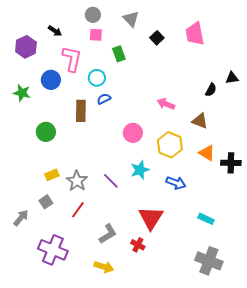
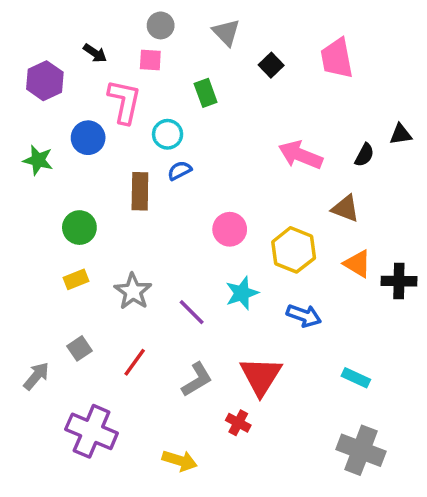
pink square: (96, 35) -> (150, 60), moved
pink arrow: (166, 104) -> (301, 155), moved, size x1.4
yellow rectangle: (52, 175) -> (76, 279), moved
gray star: (77, 181) -> (133, 291), moved
gray L-shape: (108, 234) -> (197, 379), moved

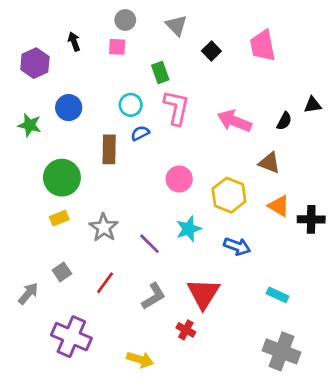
black arrow: (95, 53) -> (74, 42), turned -144
pink L-shape: (124, 101) -> (176, 108), moved
green circle: (79, 228) -> (62, 178), size x1.4

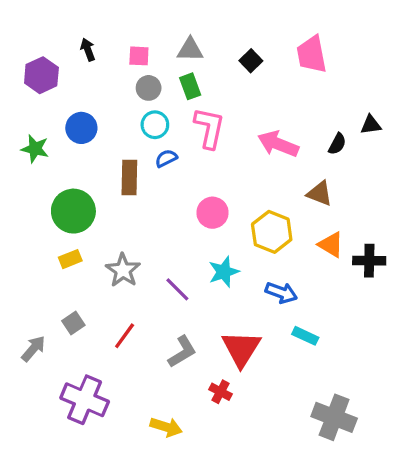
gray circle: (125, 20) -> (149, 88), moved
gray triangle: (176, 25) -> (190, 50), moved, turned -45
cyan rectangle: (277, 295) -> (305, 336), moved

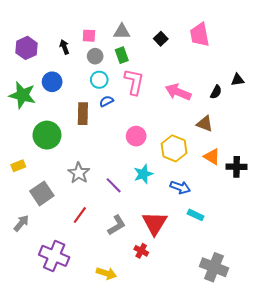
black arrow: (88, 50) -> (64, 47), moved
green star: (35, 149) -> (22, 95), size x1.5
yellow rectangle: (70, 259) -> (18, 166), moved
gray square: (73, 323) -> (42, 193), moved, size x1.6

